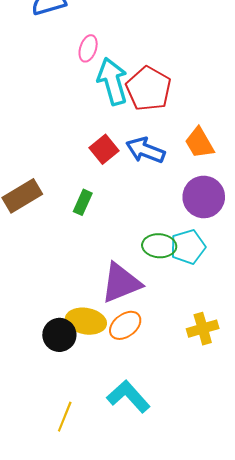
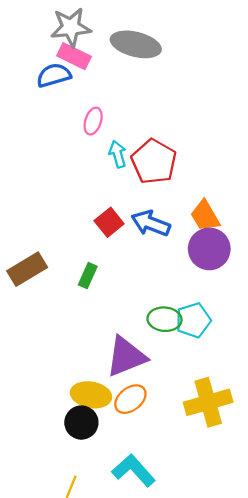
cyan arrow: (112, 81) -> (118, 154), size x0.6
purple circle: (204, 197) -> (209, 249), moved
yellow cross: (203, 329) -> (208, 402), size x1.5
black circle: (59, 335) -> (81, 423), moved

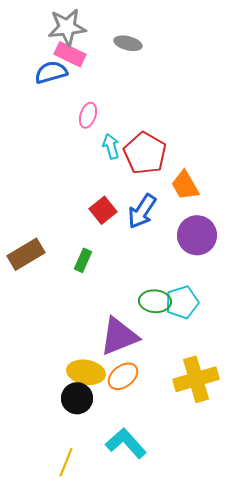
gray ellipse: (136, 44) -> (128, 43), size x0.6
orange trapezoid: (205, 216) -> (185, 185), moved
blue arrow: (151, 223) -> (142, 211), turned -78

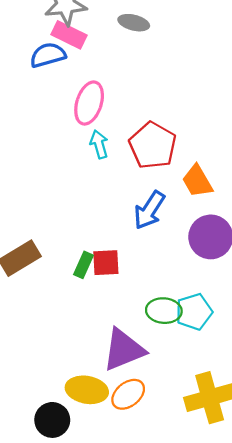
pink ellipse: (88, 115) -> (89, 103), size x1.5
cyan arrow: (111, 146) -> (99, 144), moved
red square: (103, 210) -> (106, 263), moved, turned 36
black circle: (77, 398) -> (52, 420), moved

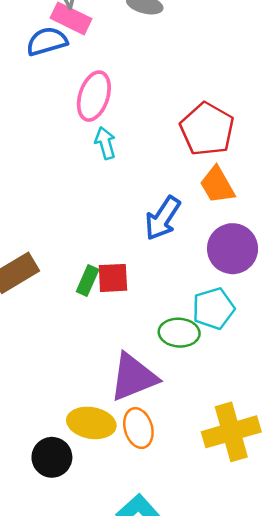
red pentagon: (153, 145) -> (207, 129), moved
cyan pentagon: (194, 312) -> (213, 308), moved
orange ellipse: (128, 394) -> (138, 428), turned -68

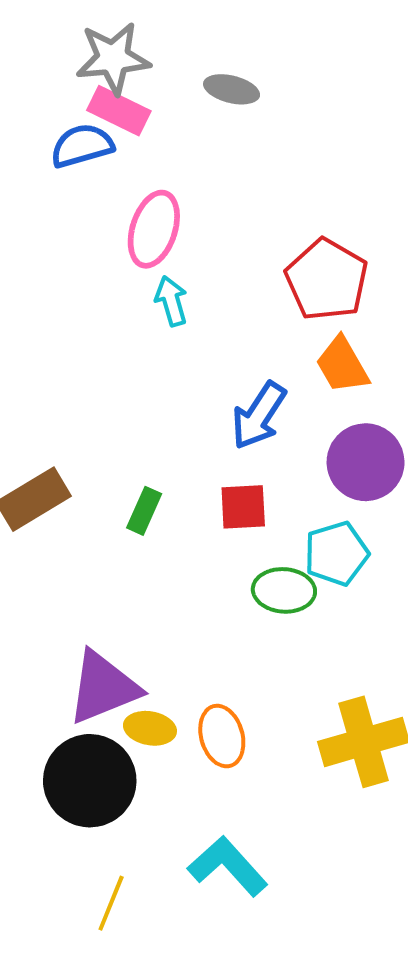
red square: (113, 278) -> (243, 507), moved
purple triangle: (133, 377) -> (103, 688), moved
yellow ellipse: (91, 423) -> (150, 728), size x0.7
black circle: (52, 457) -> (90, 781), size x1.5

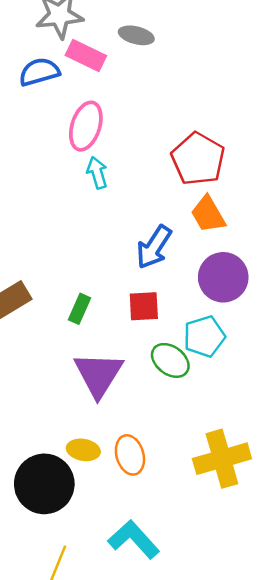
pink rectangle: (119, 111) -> (86, 56), moved
green ellipse: (284, 590) -> (170, 360), turned 33
purple triangle: (103, 688) -> (98, 374), moved, turned -36

